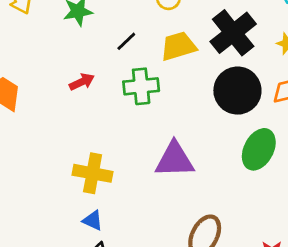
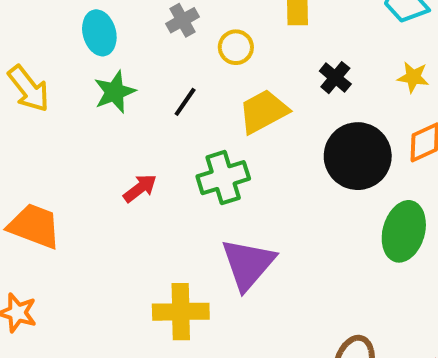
black cross: (233, 33) -> (335, 78), size x0.5
black line: (126, 41) -> (185, 102), moved
purple triangle: (174, 160) -> (248, 264), moved, turned -36

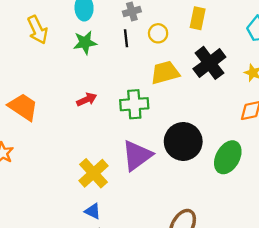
black cross: (335, 78) -> (209, 63), size x1.8
black line: (185, 102) -> (126, 38), moved, turned -54
black circle: (358, 156) -> (183, 141), moved
yellow cross: (181, 312) -> (94, 173), turned 36

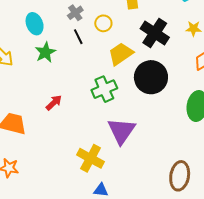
red arrow: (87, 99) -> (54, 103), moved
black circle: (183, 141) -> (151, 77), moved

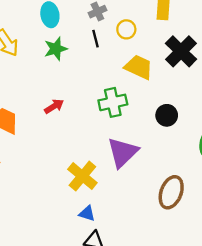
yellow trapezoid: (121, 54) -> (139, 67), turned 48
black circle: (151, 77) -> (167, 115), moved, size x0.6
brown ellipse: (180, 176) -> (171, 192), moved

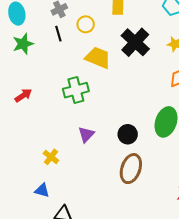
black circle: (167, 115) -> (128, 134), moved
purple triangle: (123, 152) -> (86, 134), size x0.6
yellow cross: (82, 176) -> (51, 157), size x0.6
blue triangle: (87, 213) -> (42, 190), moved

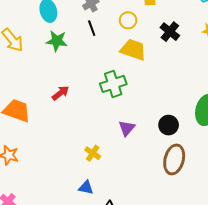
yellow circle: (86, 24) -> (128, 20), moved
black cross: (135, 42) -> (170, 32), size x0.7
green star: (23, 44) -> (57, 41), turned 30

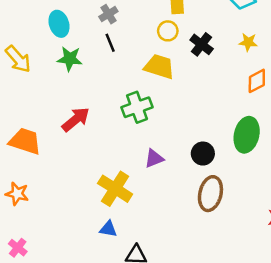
yellow circle: (128, 20) -> (168, 31), moved
red arrow: (61, 93) -> (76, 119), size x1.4
purple triangle: (127, 128) -> (154, 158), turned 30
yellow cross: (93, 153) -> (115, 189), size x1.8

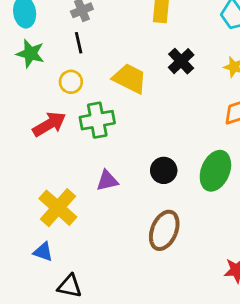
yellow circle: (168, 31) -> (71, 82), moved
red arrow: (76, 119) -> (49, 124), moved
black circle: (203, 154) -> (164, 170), moved

